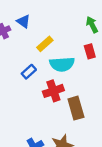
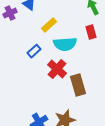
red cross: (53, 91) -> (57, 69), turned -30

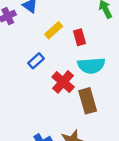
red rectangle: (91, 32) -> (79, 37), moved
cyan semicircle: (65, 44) -> (91, 66), moved

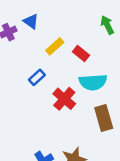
red rectangle: (79, 37) -> (81, 54), turned -35
brown rectangle: (88, 101) -> (104, 118), moved

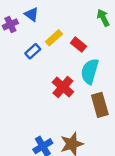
blue rectangle: (37, 77) -> (33, 51), moved
cyan semicircle: (93, 82) -> (90, 71), turned 110

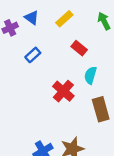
yellow rectangle: (54, 38) -> (64, 19), moved
cyan semicircle: (90, 71) -> (90, 75), size x0.7

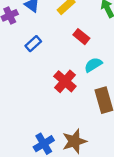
cyan semicircle: (90, 75) -> (93, 65), turned 42

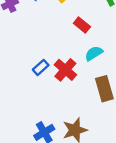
blue rectangle: (33, 44) -> (41, 67), moved

